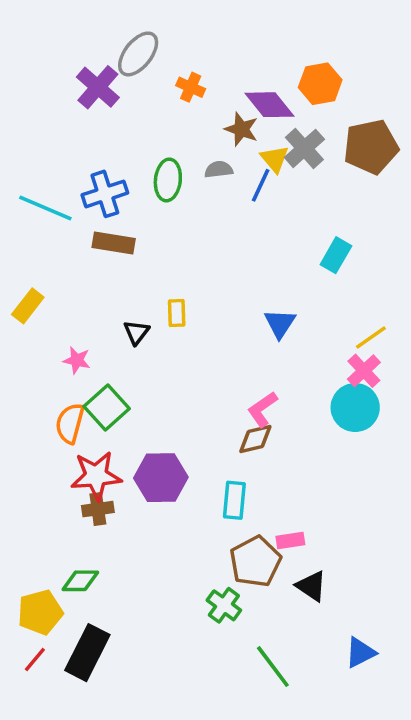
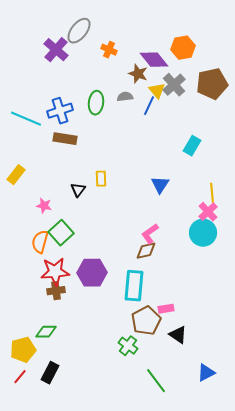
yellow line: (371, 337) -> (212, 193), turned -60
cyan rectangle: (234, 500) -> (134, 286), size x1.4
black rectangle: (87, 653) -> (50, 373), size x0.7

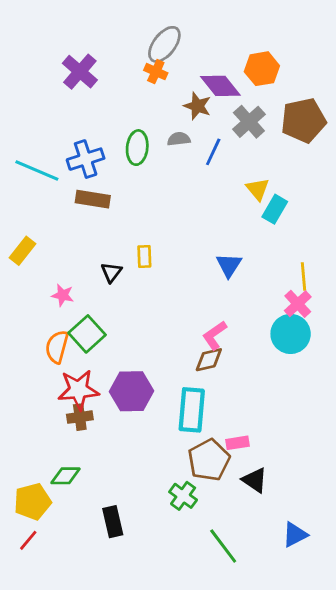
gray ellipse: (79, 31) -> (164, 44), moved
yellow triangle: (157, 91) -> (258, 189), moved
black rectangle: (50, 373) -> (113, 522), moved, turned -40

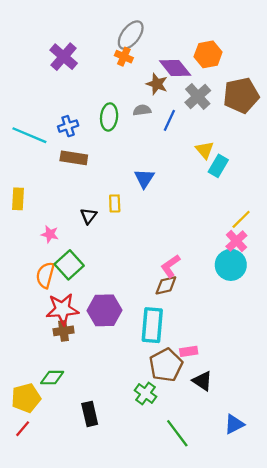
blue cross: (86, 159) -> (68, 126), size x0.7
yellow rectangle: (23, 251) -> (18, 199), turned -35
blue triangle: (229, 265) -> (144, 178), moved
yellow line: (303, 277) -> (241, 219), turned 50

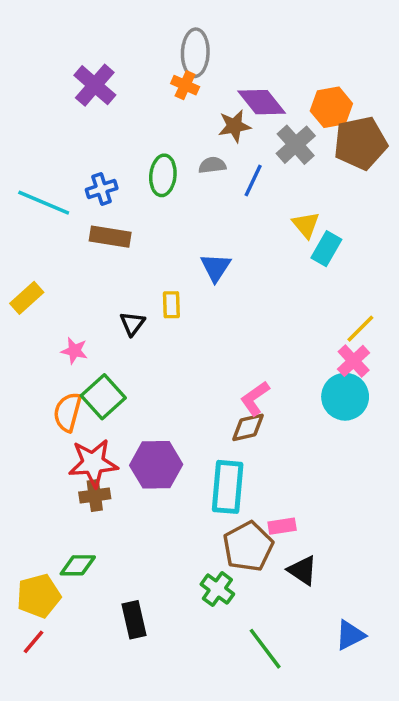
gray ellipse: (131, 35) -> (195, 53), turned -36
orange hexagon: (208, 54) -> (331, 107), moved
brown star: (157, 84) -> (234, 126), turned -30
yellow rectangle: (18, 199) -> (27, 298), turned 45

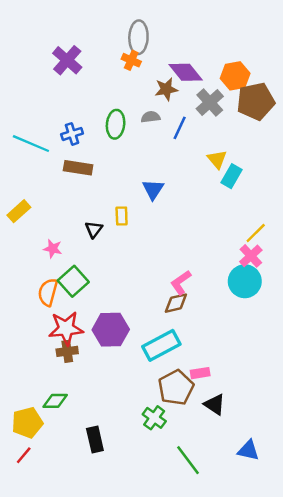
cyan rectangle: (228, 487) -> (161, 345), turned 57
blue triangle: (350, 635) -> (248, 450), turned 40

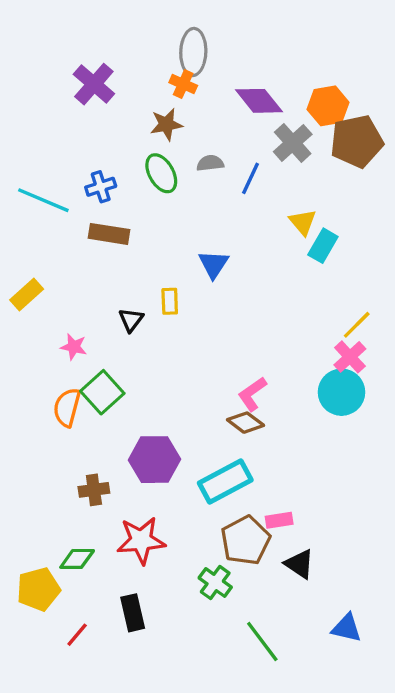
brown star: (166, 89) -> (166, 124), moved
green ellipse: (116, 124) -> (161, 173), turned -36
brown diamond: (176, 303) -> (245, 423), turned 50
red star: (66, 328) -> (141, 540), moved
red line: (24, 455) -> (77, 635), moved

